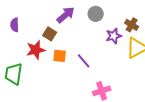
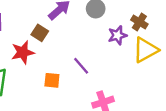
orange square: (60, 56) -> (52, 80), moved

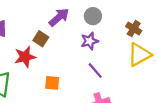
purple star: (118, 35) -> (90, 41), moved
purple line: (81, 66) -> (95, 70), moved

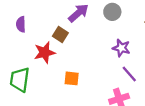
purple star: (90, 41) -> (121, 48), moved, turned 30
purple line: (95, 70) -> (129, 74), moved

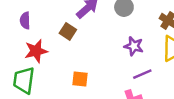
red star: (45, 52) -> (36, 51), moved
purple line: (129, 74) -> (142, 74), turned -72

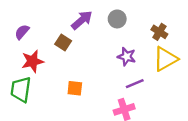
purple semicircle: (25, 20) -> (22, 32), turned 42

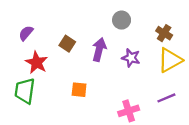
purple arrow: (82, 20) -> (99, 50), moved, turned -35
red star: (33, 61) -> (37, 63), turned -30
purple line: (135, 84) -> (166, 98), moved

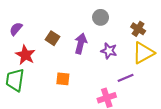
purple line: (166, 98) -> (126, 78), moved

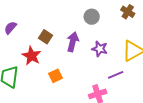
brown cross: (138, 29) -> (128, 12), moved
red star: (25, 55) -> (31, 56), moved
orange square: (63, 79) -> (56, 76), turned -32

